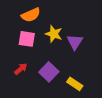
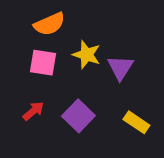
yellow rectangle: (75, 84) -> (136, 122), moved

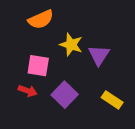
pink square: (43, 63) -> (38, 66), moved
red arrow: (33, 111) -> (28, 91), turned 60

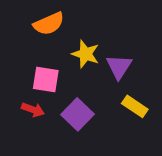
yellow rectangle: (112, 100) -> (135, 106), moved

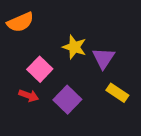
orange semicircle: (49, 24) -> (20, 22), moved
pink square: (46, 79) -> (40, 69), turned 35

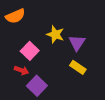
yellow rectangle: (117, 93) -> (78, 67), moved
purple square: (67, 100) -> (37, 86), moved

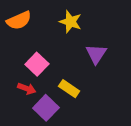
yellow star: (55, 34) -> (70, 22), moved
yellow rectangle: (78, 67) -> (69, 89), moved

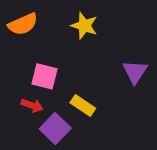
purple triangle: (96, 54) -> (135, 72), moved
pink square: (37, 64) -> (44, 76), turned -30

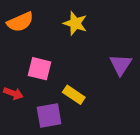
red arrow: (32, 106) -> (13, 93), moved
purple square: (55, 129) -> (49, 115), turned 36

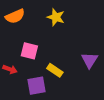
purple triangle: (121, 65) -> (90, 60), moved

